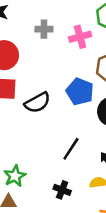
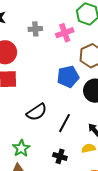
blue pentagon: (80, 92) -> (68, 77), turned -30
black semicircle: (37, 103) -> (37, 112), moved

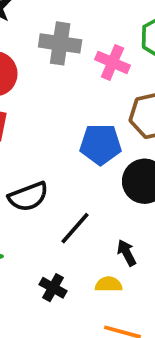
gray cross: (35, 29) -> (60, 43), size x1.5
pink cross: (65, 33) -> (112, 62), turned 30

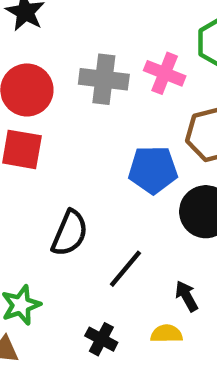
gray cross: (60, 43) -> (104, 79), moved
black semicircle: (28, 197) -> (70, 233), turned -45

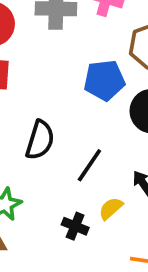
yellow semicircle: (166, 334) -> (111, 208), moved, turned -35

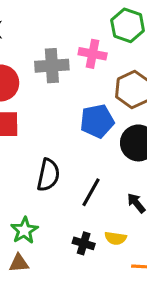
yellow semicircle: (111, 208) -> (116, 238), moved, turned -125

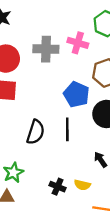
blue pentagon: (97, 121) -> (76, 94), turned 30
black line: (91, 192) -> (67, 129), moved, turned -35

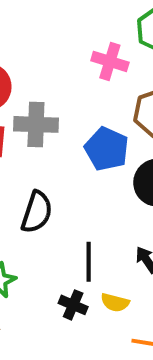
gray cross: (46, 49) -> (36, 124), moved
black line: (67, 129) -> (89, 262), moved

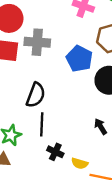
black line: (89, 262) -> (42, 124), moved
yellow semicircle: (115, 303) -> (80, 163), moved

